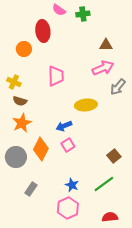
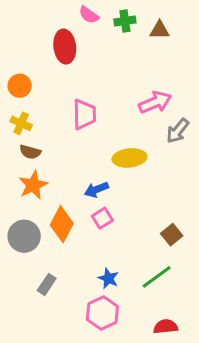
brown triangle: (106, 45) -> (160, 30), moved
orange circle: (24, 49) -> (20, 86), moved

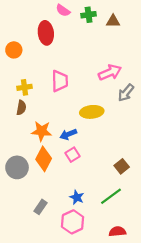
orange circle: (20, 86) -> (14, 50), moved
yellow cross: (21, 123) -> (24, 87), moved, turned -32
brown semicircle: (30, 152) -> (21, 108), turned -96
orange star: (33, 185) -> (42, 131), moved, turned 30
gray rectangle: (47, 284) -> (40, 207), moved

